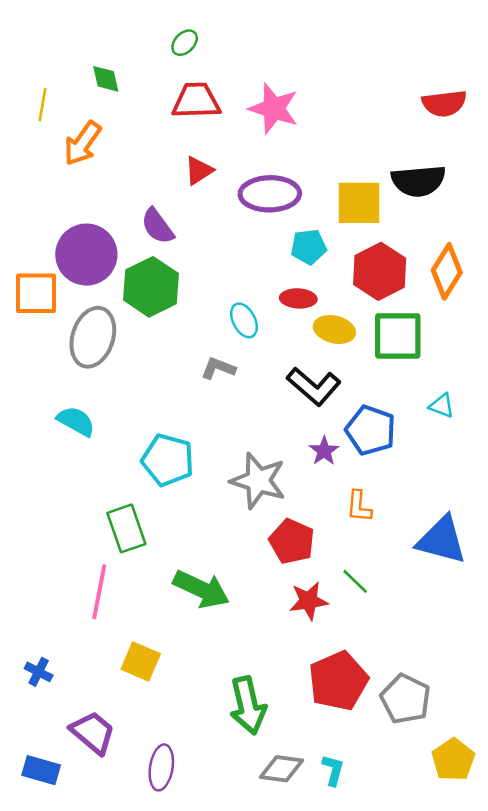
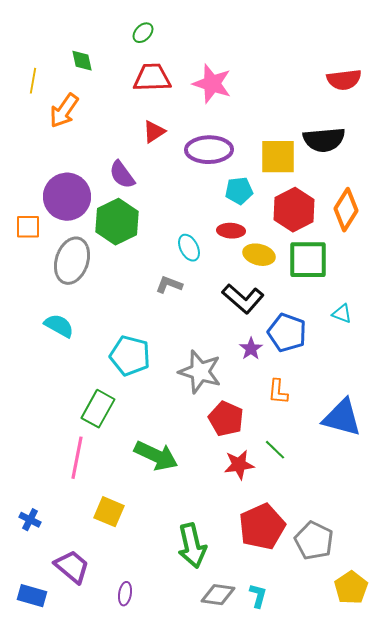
orange square: (36, 293) -> (28, 227), size x0.7
green rectangle: (126, 528) -> (98, 409), turned 48
purple ellipse: (161, 767) -> (125, 594), size x0.7

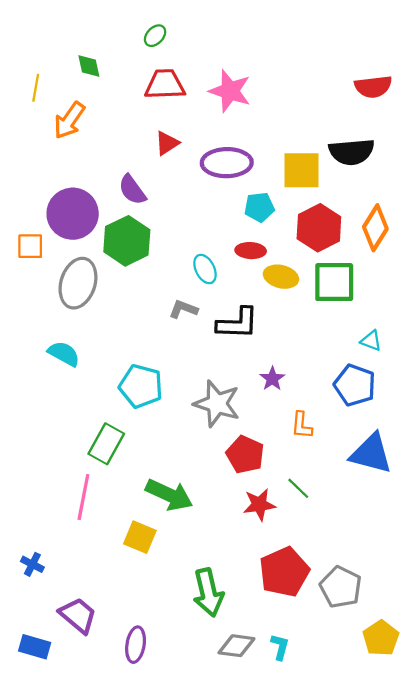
black L-shape: (243, 299) -> (238, 323), moved, turned -39
blue pentagon: (287, 333) -> (355, 385), moved
yellow square: (109, 512) -> (140, 537), moved
purple ellipse: (125, 594) -> (136, 645), size x1.4

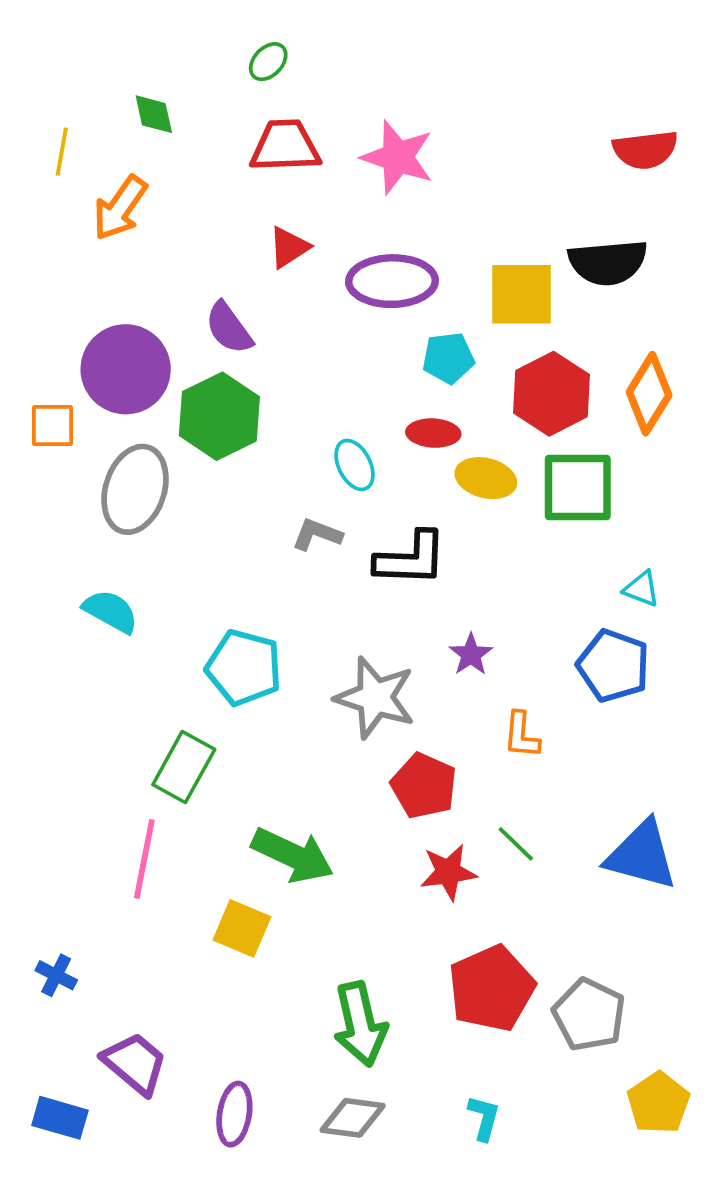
blue triangle: (371, 454) -> (642, 855), moved
gray diamond: (236, 646) -> (353, 1118), moved

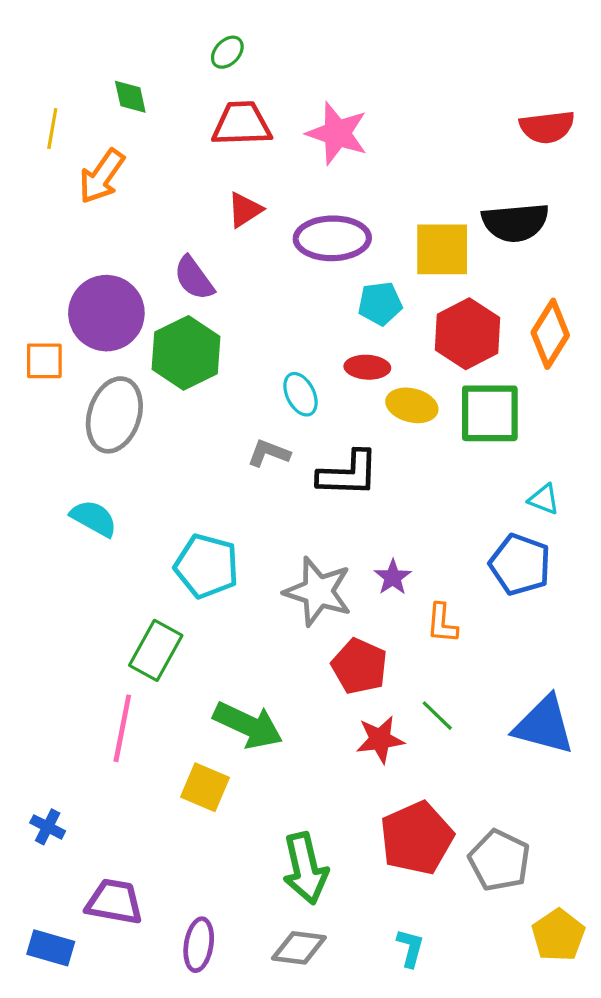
purple star: (471, 654) -> (393, 577), moved
purple trapezoid: (135, 1063) -> (114, 902), turned -30

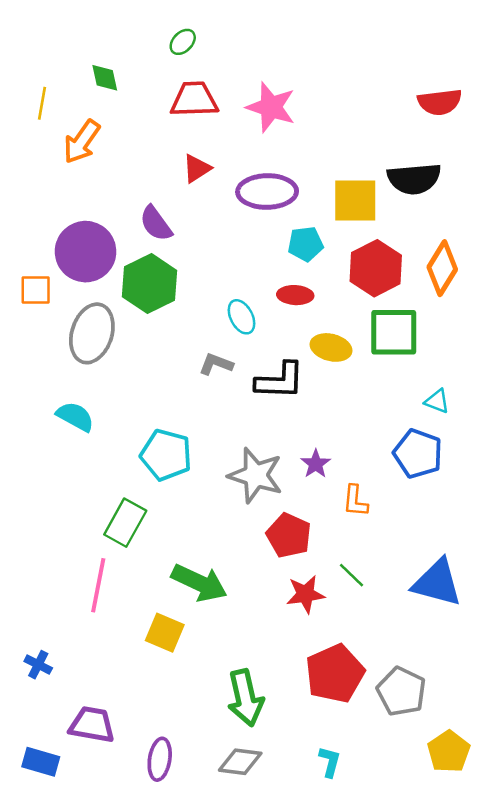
yellow ellipse: (412, 405) -> (331, 347), moved

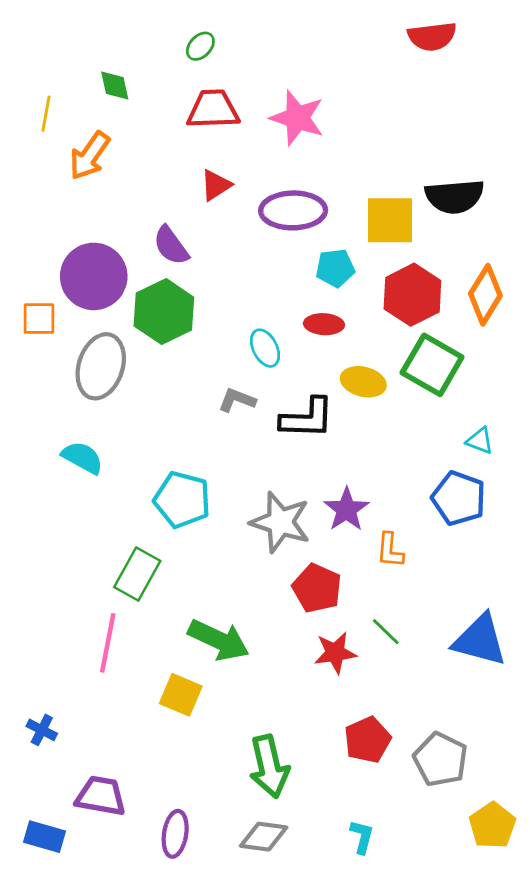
red semicircle: (440, 102) -> (432, 36), moved
green square: (394, 332) -> (432, 365), turned 30
purple star: (316, 464) -> (346, 510), size x1.4
red pentagon: (335, 674) -> (367, 740), size x0.7

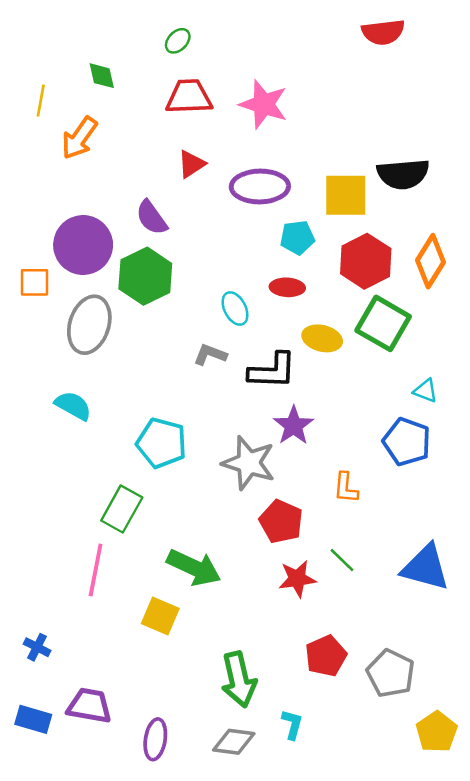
purple star: (346, 510) -> (294, 426), moved
blue rectangle: (45, 837) -> (33, 719), moved
cyan L-shape: (362, 837) -> (292, 724), moved

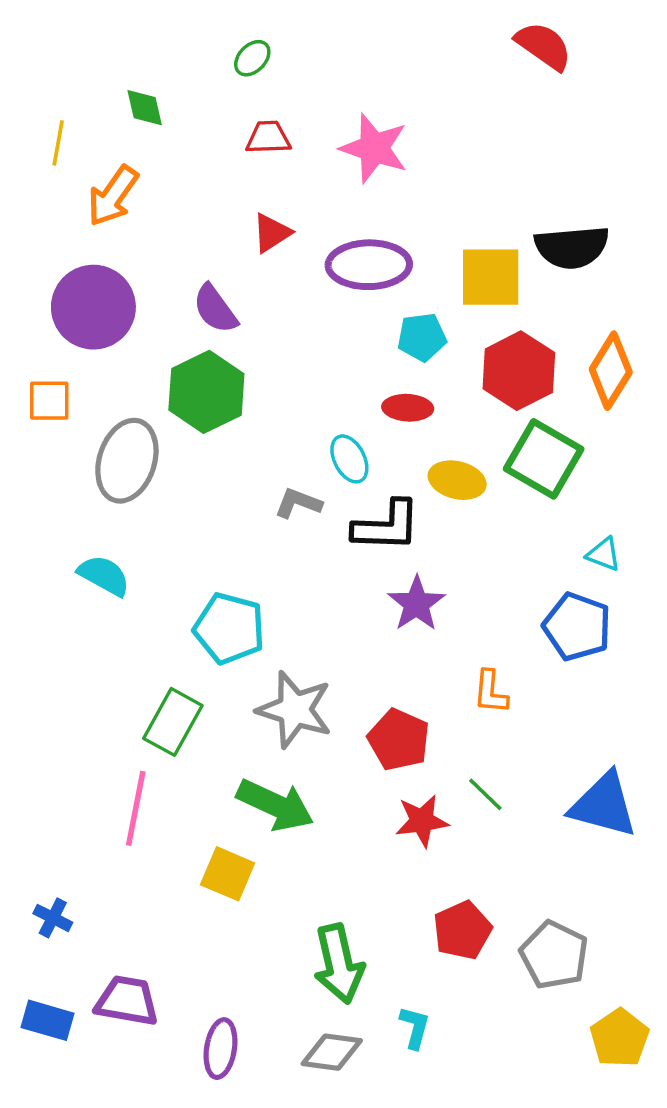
red semicircle: (383, 32) -> (544, 46), turned -138
red trapezoid: (189, 97) -> (268, 138), size x0.7
purple circle: (83, 245) -> (93, 307), moved
cyan ellipse: (235, 309) -> (349, 459), moved
gray star: (249, 463) -> (295, 710), moved

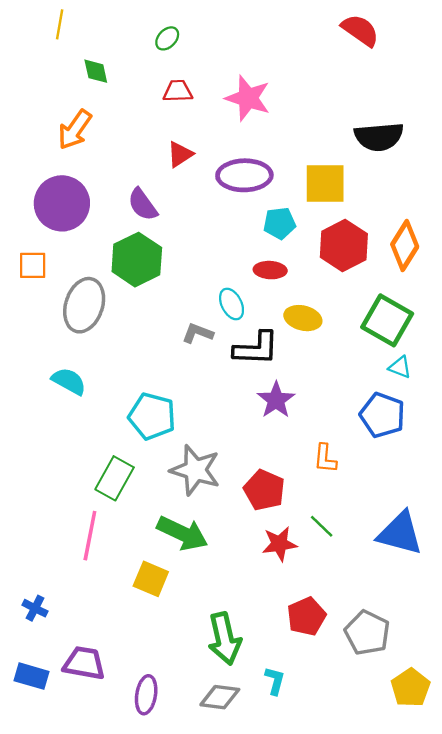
yellow line: (58, 143) -> (60, 24), moved
black semicircle: (572, 247) -> (379, 137), moved
green square: (544, 459) -> (387, 320), moved

